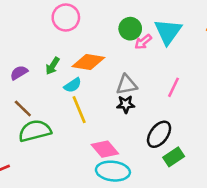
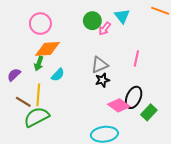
cyan triangle: (168, 32) -> (122, 16), size x0.7
orange diamond: (88, 62) -> (48, 49), moved
yellow line: (79, 110) -> (38, 95), moved, turned 40
pink diamond: (105, 149) -> (119, 105), moved

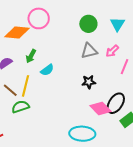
pink arrow: (105, 29) -> (112, 51), moved
orange diamond: (48, 49) -> (17, 32), moved
gray triangle: (100, 65) -> (89, 51), moved
green semicircle: (37, 117) -> (20, 107), size x0.7

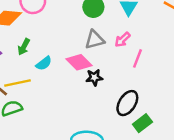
yellow line: (25, 86) -> (18, 83), turned 65
pink diamond: (100, 108) -> (79, 62), moved

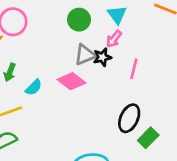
pink arrow: (123, 40) -> (114, 39), moved
black star: (94, 77) -> (102, 57), moved

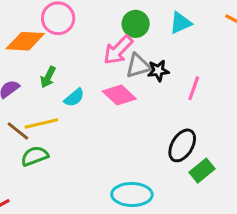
cyan triangle: (117, 15) -> (181, 23), turned 36
pink arrow: (114, 39) -> (118, 50), moved, size x1.5

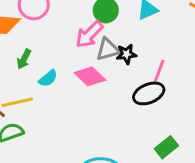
black ellipse: (182, 145) -> (149, 93), moved, turned 36

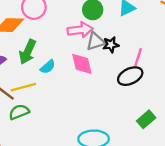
pink arrow: (89, 35) -> (80, 30), turned -140
green arrow: (24, 59) -> (28, 52), size x1.5
pink diamond: (90, 76) -> (82, 64), turned 35

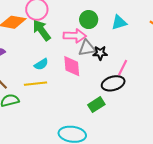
green arrow: (28, 52) -> (42, 30), moved, turned 110
yellow line: (23, 87) -> (35, 84), moved
green rectangle: (146, 119) -> (96, 105), moved

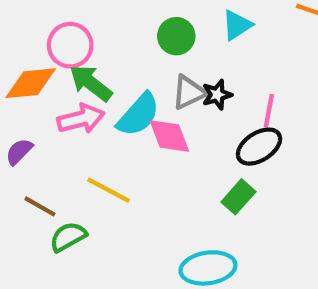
pink arrow: (75, 36) -> (81, 119), moved
cyan semicircle: (41, 64) -> (138, 115), moved, size x1.6
yellow line: (35, 84) -> (108, 190), turned 50

